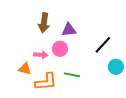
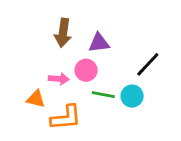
cyan circle: (116, 67) -> (132, 96), moved
green line: (72, 75) -> (103, 95), moved

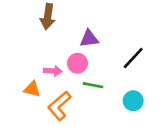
brown arrow: (63, 33) -> (48, 17), moved
cyan circle: (132, 96) -> (133, 101), moved
orange L-shape: (66, 118) -> (59, 106), turned 144

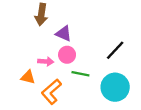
purple triangle: (89, 39) -> (64, 34), moved, turned 30
cyan circle: (133, 101) -> (115, 87), size x1.6

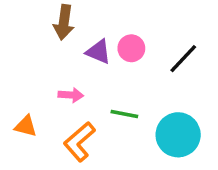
black line: (115, 50) -> (183, 59), moved
pink circle: (67, 55) -> (131, 48), moved
orange triangle: (28, 77) -> (26, 126), moved

